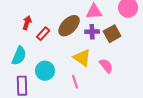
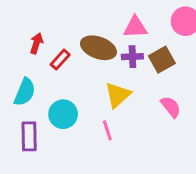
brown ellipse: (69, 26) -> (98, 48), turned 65
yellow triangle: (82, 58) -> (118, 95), turned 42
pink semicircle: (106, 66) -> (171, 107), moved

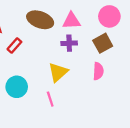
brown ellipse: (98, 48) -> (40, 20), moved
brown square: (162, 60) -> (103, 43), moved
pink semicircle: (171, 107) -> (98, 71), moved, turned 42

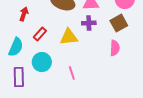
red rectangle: (14, 45) -> (40, 34), moved
yellow triangle: (58, 72) -> (69, 37), moved, turned 36

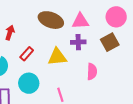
pink semicircle: (115, 48) -> (92, 72), moved

